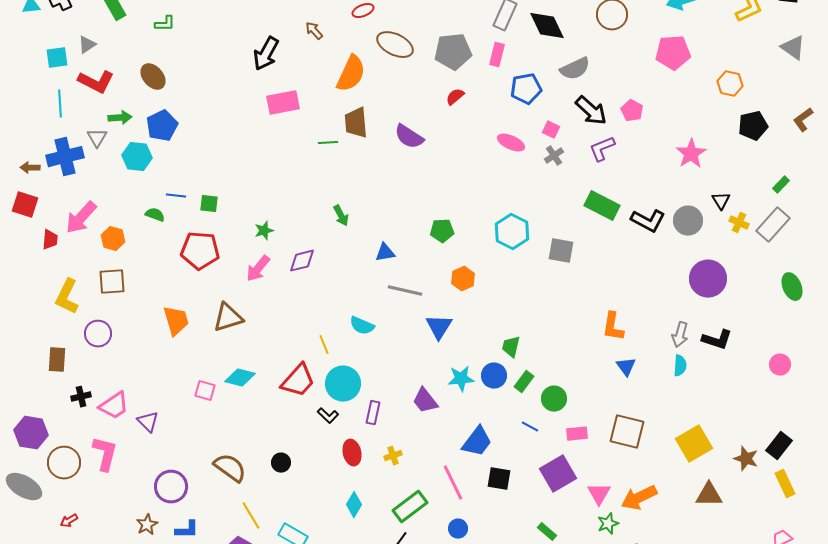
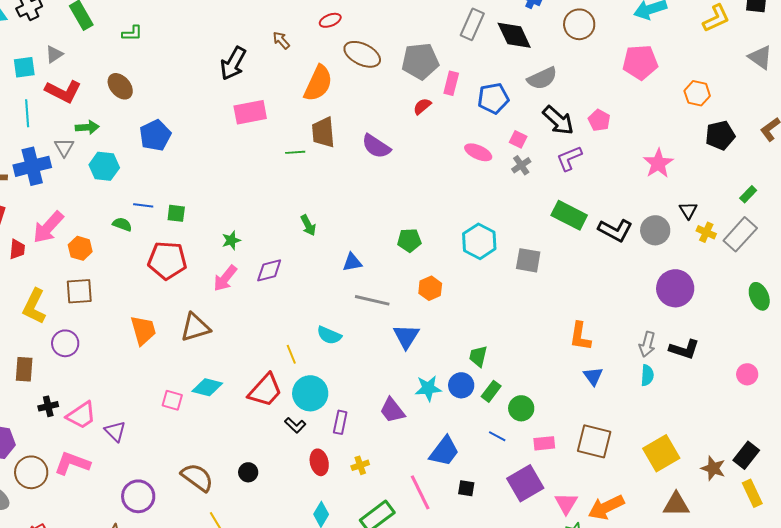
pink rectangle: (497, 55) -> (451, 83), moved
blue pentagon: (162, 126) -> (155, 135), moved
pink L-shape: (105, 454) -> (72, 463), turned -84
black square: (499, 479) -> (466, 488), size x0.7

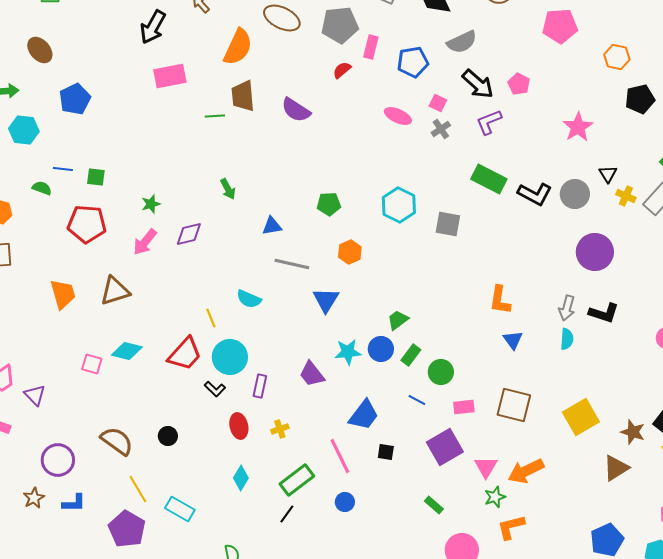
green trapezoid: (478, 356) -> (398, 320), turned 40
brown triangle: (676, 504) -> (616, 468), moved, turned -32

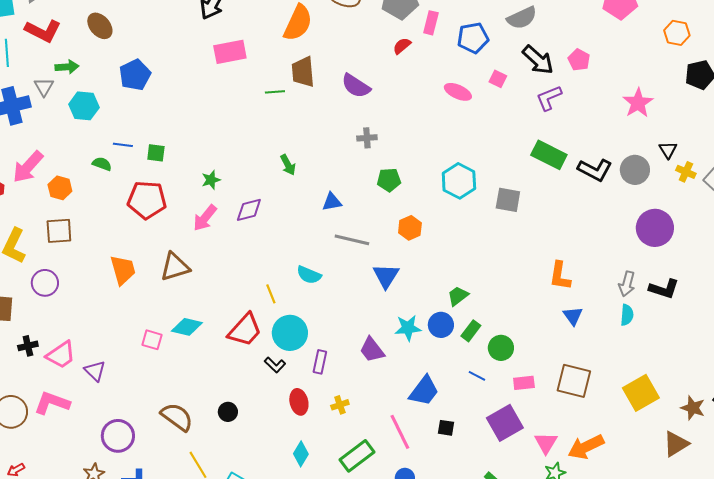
gray cross: (441, 129) -> (367, 138), moved, turned 30

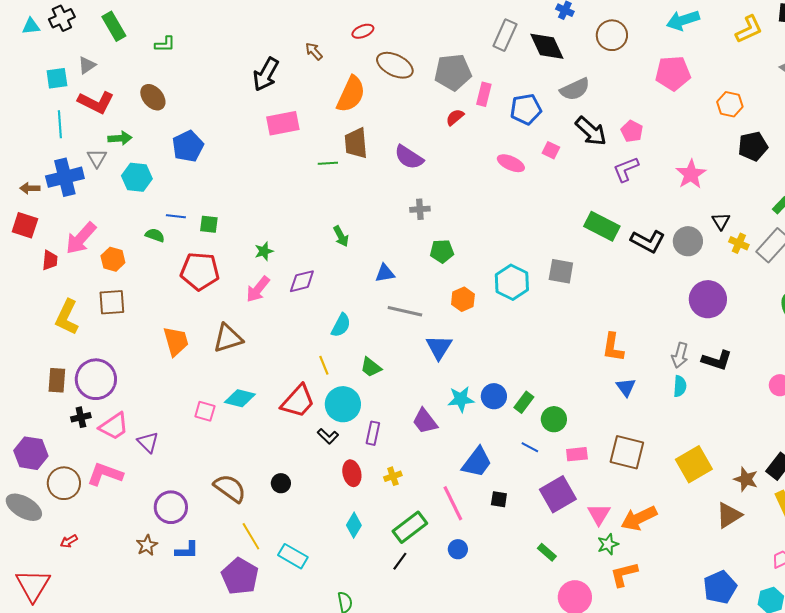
purple L-shape: (549, 98) -> (626, 169), moved
cyan hexagon: (459, 181) -> (512, 282), moved
cyan semicircle: (309, 275) -> (341, 325), moved, turned -85
purple circle: (45, 283) -> (96, 379), moved, size x1.5
green trapezoid: (458, 296) -> (371, 367), moved, turned -105

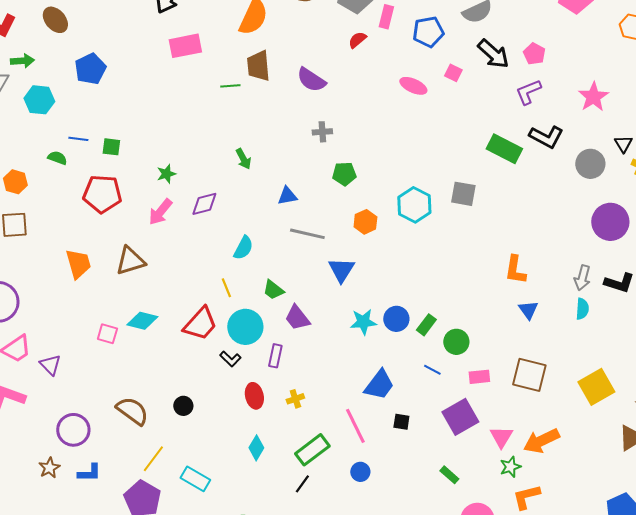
black L-shape: (648, 241) -> (546, 137), moved
purple trapezoid: (425, 421) -> (297, 318), moved
yellow line: (251, 536) -> (153, 459), turned 68

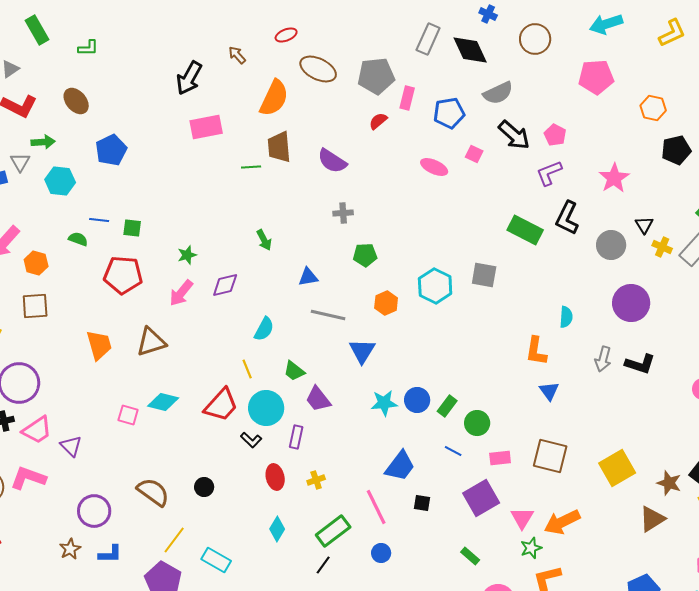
black L-shape: (546, 137) -> (567, 218), turned 88
cyan semicircle: (582, 309) -> (566, 317), moved

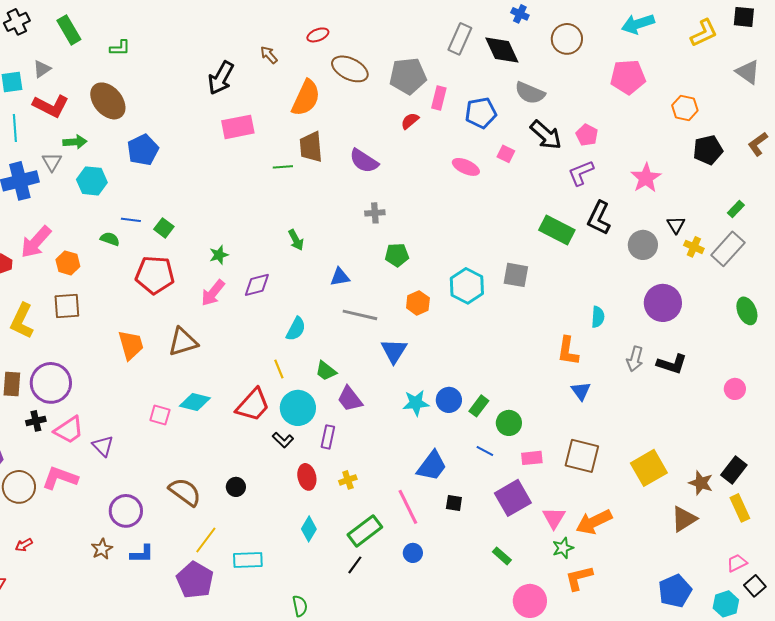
gray semicircle: (498, 93) -> (530, 93), turned 48
brown ellipse: (76, 101) -> (108, 101), size x1.4
green square: (132, 228) -> (164, 228), turned 30
cyan rectangle: (216, 560) -> (248, 560), turned -32

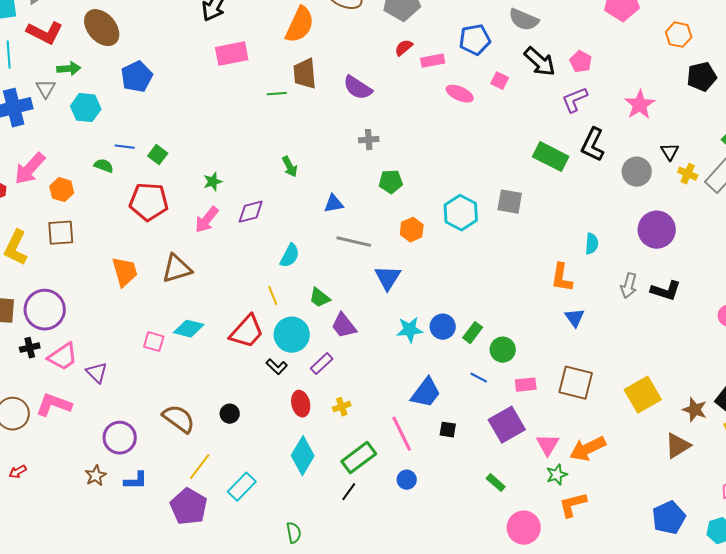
pink rectangle: (439, 98) -> (433, 61), moved, turned 65
purple rectangle: (328, 437) -> (322, 364), turned 35
cyan diamond: (309, 529) -> (303, 456), size x1.5
cyan rectangle: (248, 560) -> (242, 487), turned -44

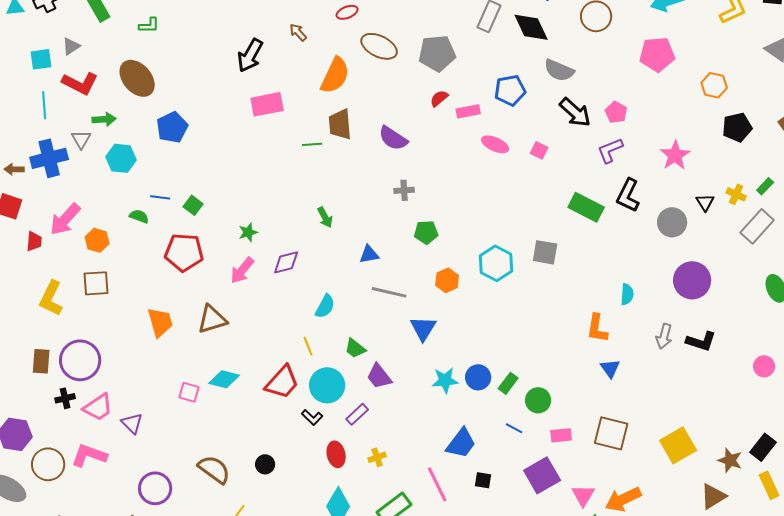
pink square: (500, 81) -> (539, 150), moved
yellow cross: (688, 174) -> (736, 194), moved

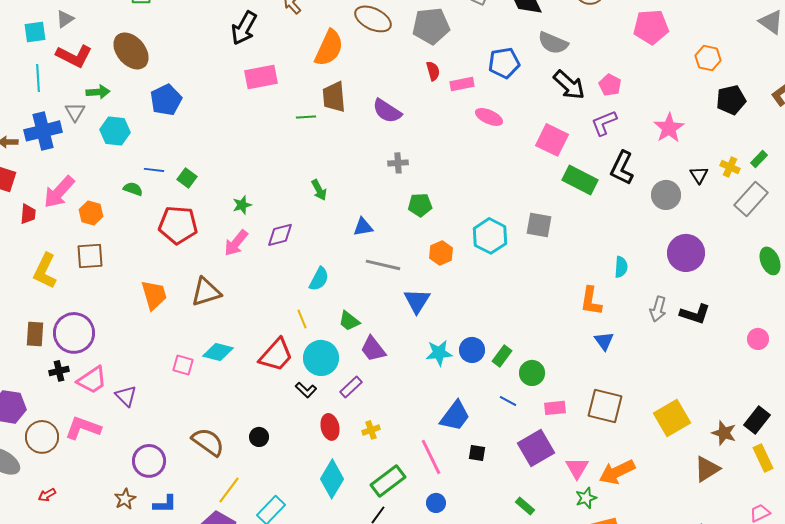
red semicircle: (439, 98) -> (433, 71), turned 114
pink square: (539, 150) -> (552, 140), moved, size x1.8

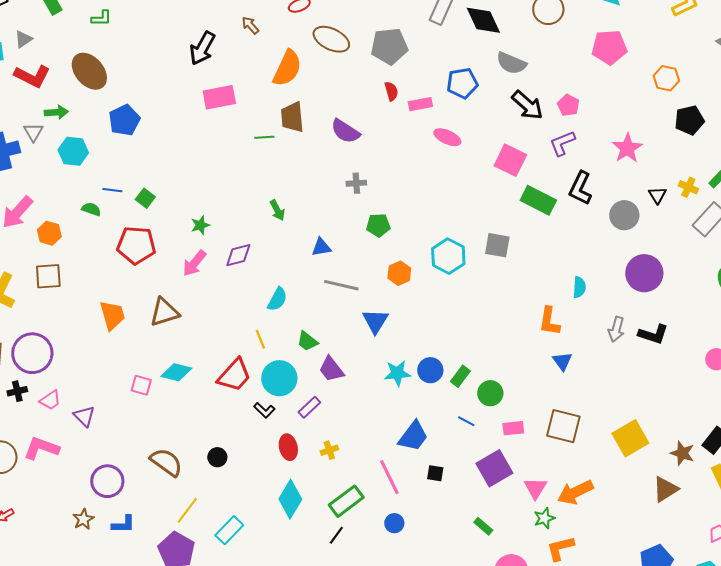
pink trapezoid: (92, 380) -> (50, 400), size x0.7

